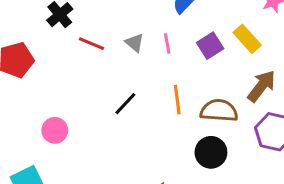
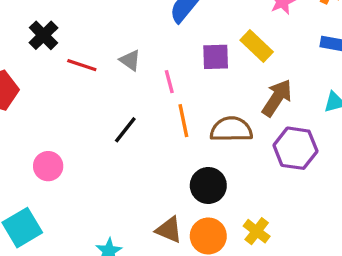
pink line: (167, 43) -> (169, 82), moved
purple square: (210, 46) -> (216, 57), turned 35
black circle: (211, 152) -> (208, 185), moved

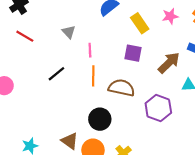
yellow rectangle: (257, 46) -> (140, 23), moved
purple square: (216, 57) -> (133, 53), moved
red line: (82, 65) -> (25, 36), moved
brown arrow: (277, 98) -> (169, 63), moved

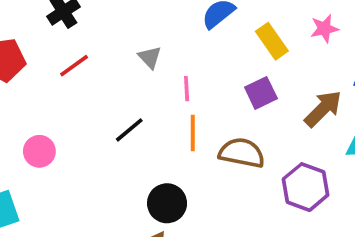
red line: (25, 36) -> (74, 66), turned -66
purple square: (133, 53) -> (261, 93), turned -36
black circle: (100, 119) -> (167, 203), moved

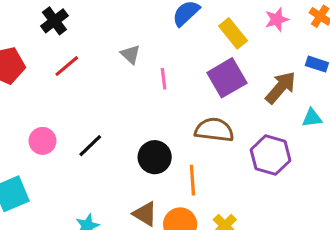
purple square: (261, 93) -> (227, 78), size x1.4
black line: (129, 130) -> (90, 146), moved
orange line: (193, 133) -> (192, 180), moved
black circle: (167, 203) -> (155, 157), moved

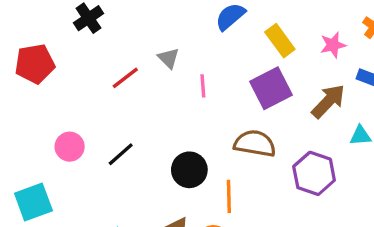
pink star: (277, 19) -> (333, 45), moved
red line: (67, 66) -> (125, 78), moved

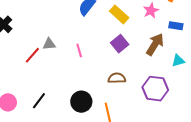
gray triangle: (169, 58) -> (49, 44), moved, turned -40
purple square: (271, 88) -> (120, 44), size x0.7
brown semicircle: (255, 144) -> (117, 78), size x0.7

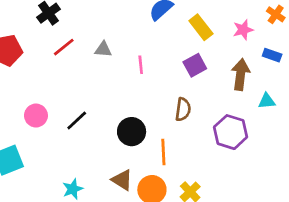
brown arrow: (155, 44) -> (241, 74), turned -35
red line: (32, 55) -> (64, 47), moved
brown semicircle: (117, 78) -> (183, 109), turned 90

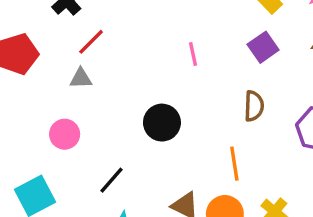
gray triangle: (103, 49) -> (81, 78), moved
black line: (77, 121) -> (112, 180), moved
black circle: (132, 132) -> (162, 123), moved

